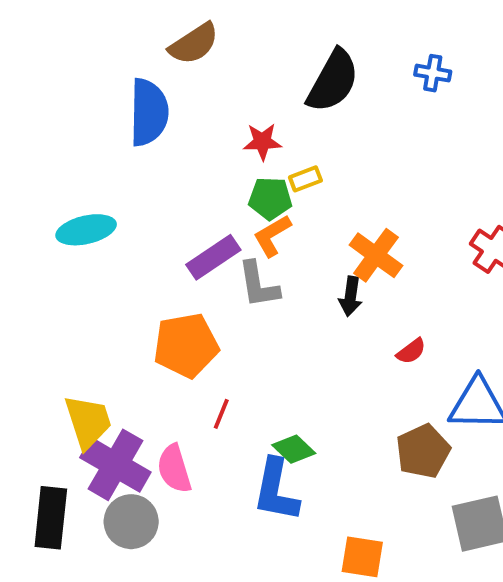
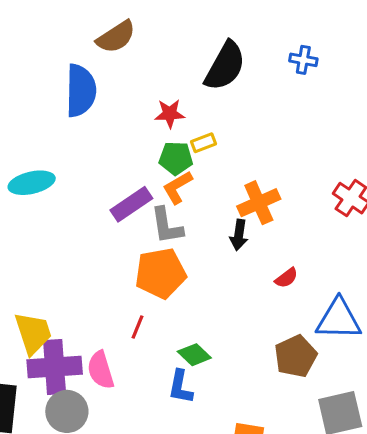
orange cross: (376, 255) -> (259, 203), turned 30
orange pentagon: (186, 345) -> (161, 273), moved
purple cross: (115, 465) -> (55, 367), turned -34
blue L-shape: (276, 490) -> (180, 387), size x0.7

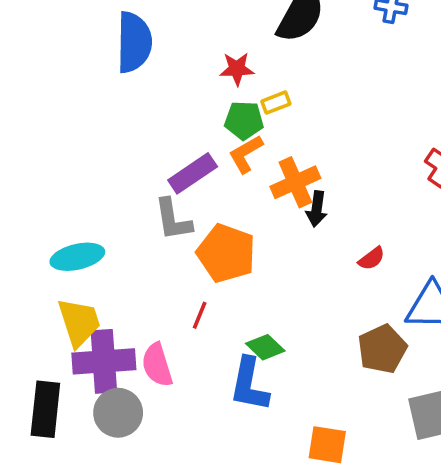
cyan ellipse: (32, 183) -> (77, 257), moved
orange cross: (259, 203) -> (295, 182), moved
gray L-shape: (167, 226) -> (173, 220), moved
orange pentagon: (161, 273) -> (226, 253), turned 30
blue L-shape: (180, 387) -> (249, 384), size x1.4

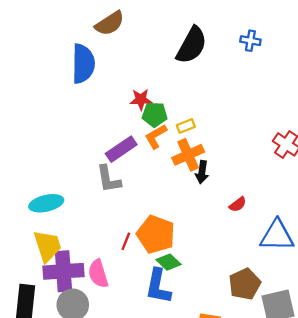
red star: (237, 69) -> (141, 99), moved
yellow rectangle: (276, 103) -> (186, 126), moved
orange pentagon: (226, 253) -> (156, 234), moved
brown pentagon: (382, 349) -> (245, 284), moved

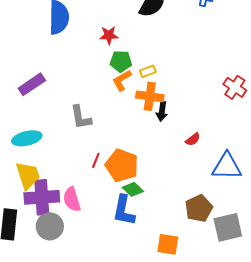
red star: (141, 99) -> (109, 35), moved
purple rectangle: (121, 149) -> (32, 84), moved
orange cross: (188, 155) -> (150, 96), turned 32
red line: (126, 241) -> (96, 160), moved

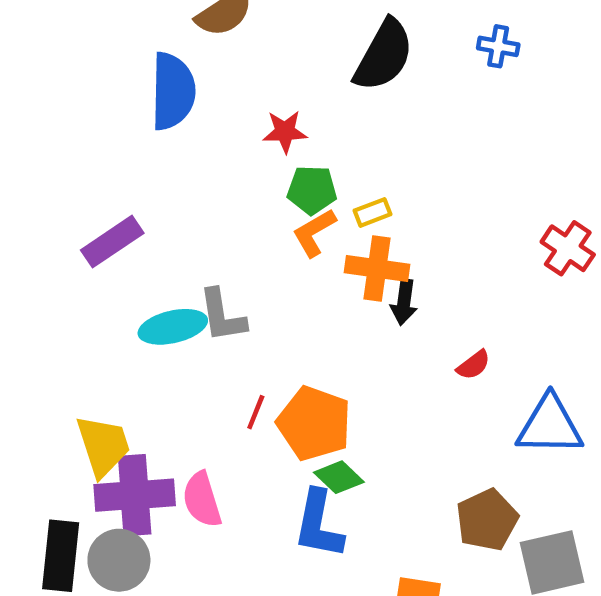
cyan ellipse: (27, 138) -> (173, 327), moved
gray circle: (50, 226) -> (119, 560), moved

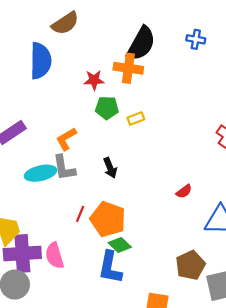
orange L-shape: (314, 233) -> (66, 139), moved
orange cross: (377, 268) -> (128, 68), moved
black arrow: (404, 302) -> (110, 168), moved, turned -30

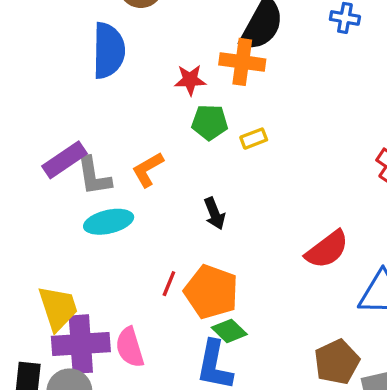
gray L-shape: (64, 168) -> (94, 176), moved
red semicircle: (184, 191) -> (327, 249), size x1.8

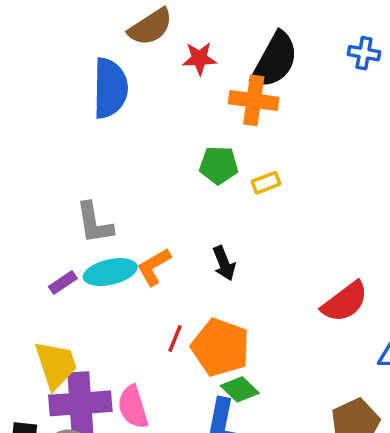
red star: (190, 80) -> (199, 58), moved
purple rectangle: (65, 160) -> (63, 283), moved, size x0.6
orange L-shape: (148, 170) -> (154, 267), moved

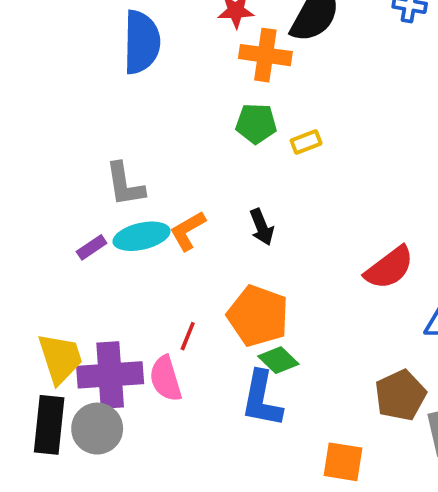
orange cross: (254, 100) -> (265, 55), moved
red line: (175, 339) -> (188, 336), moved
yellow trapezoid: (56, 365) -> (60, 358), moved

